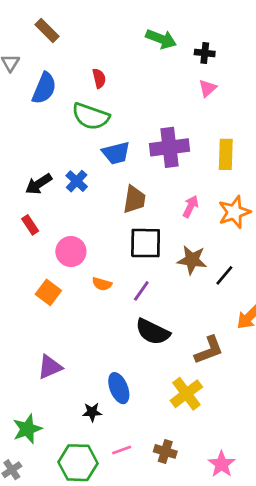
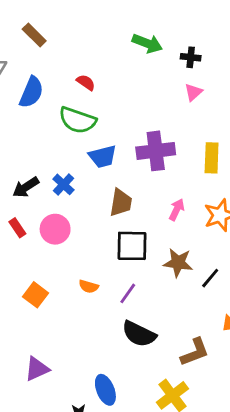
red semicircle: (99, 78) -> (86, 82), turned -42
pink circle: (71, 252) -> (55, 229), moved

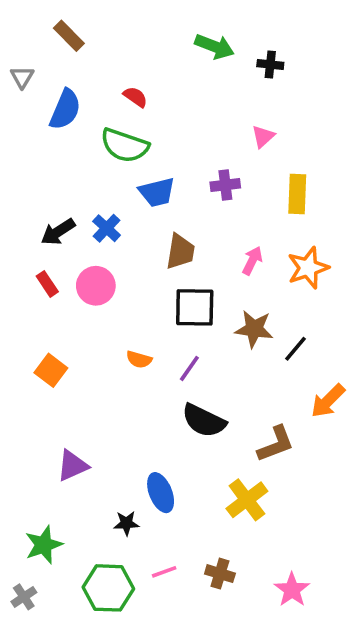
pink triangle: (193, 92) -> (263, 136), moved
purple cross: (156, 151) -> (225, 185), size x0.6
orange square: (36, 295) -> (51, 370), moved

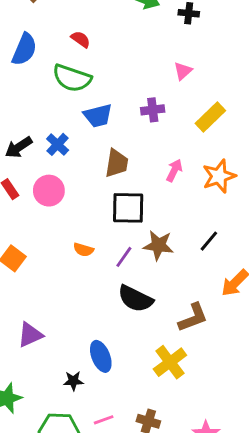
yellow rectangle: (297, 194) -> (210, 117), turned 44
brown star: (254, 329) -> (158, 245), moved

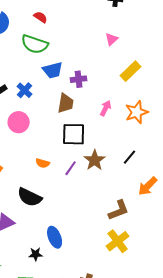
purple cross: (153, 110) -> (79, 79), moved
brown star: (158, 245) -> (95, 160), turned 30
black semicircle: (135, 299) -> (30, 197), moved
yellow cross: (170, 362) -> (118, 241), moved

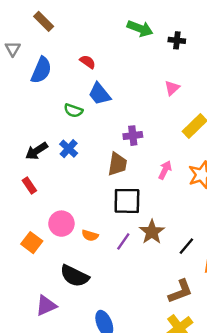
green semicircle: (35, 44) -> (73, 111), moved, size x0.6
blue trapezoid: (53, 70) -> (100, 94), moved, turned 65
pink circle: (19, 122) -> (61, 224), moved
black line: (130, 157) -> (186, 246), moved

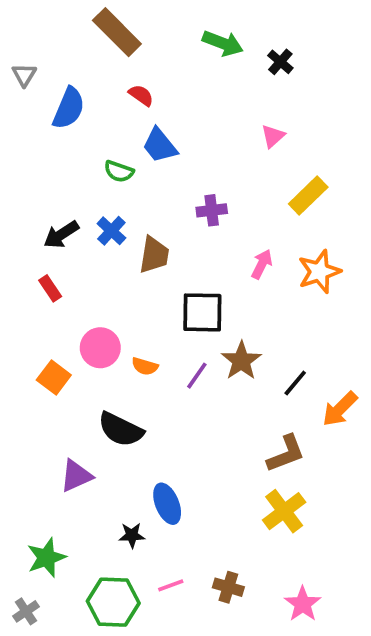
brown rectangle: (44, 21) -> (117, 32), moved, size x1.5
black cross: (177, 40) -> (280, 62), turned 35
brown trapezoid: (117, 164) -> (154, 255), moved

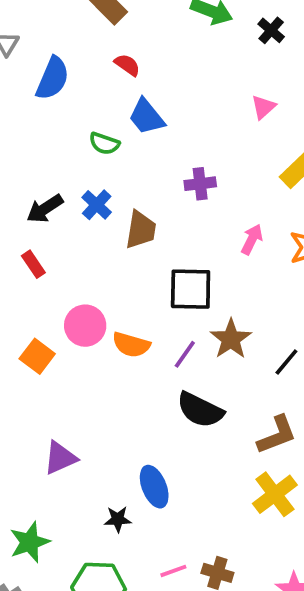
orange semicircle: (145, 366) -> (131, 345), size x1.4
black semicircle: (121, 429) -> (200, 410), moved
pink line: (171, 585) -> (173, 571), moved

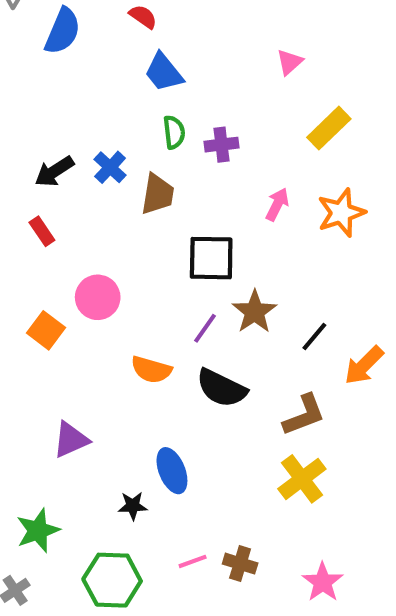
green semicircle: (104, 143) -> (174, 132), moved, turned -116
orange semicircle: (131, 345) -> (151, 370), moved

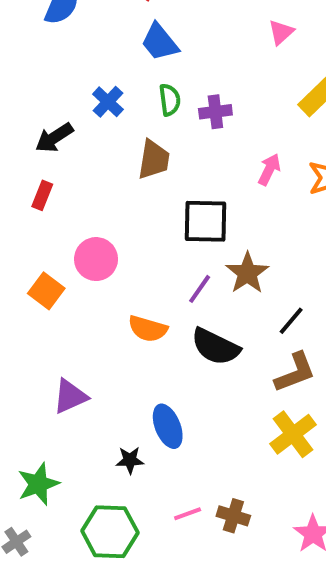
blue cross: (110, 167) -> (108, 102), moved
red rectangle: (42, 231) -> (42, 195), turned 56
black line: (314, 337) -> (291, 321), moved

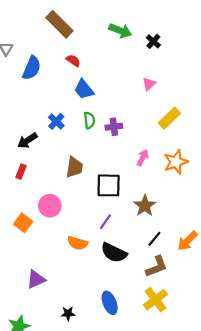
brown trapezoid: (154, 160) -> (74, 167), moved
brown star: (247, 273) -> (145, 206), moved
blue ellipse: (168, 426) -> (110, 303), moved

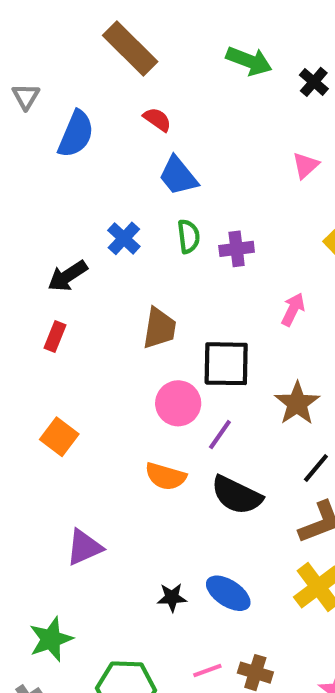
pink circle: (50, 206) -> (178, 403), moved
blue ellipse: (110, 303) -> (228, 593), turned -35
black star: (68, 313) -> (172, 597), moved

